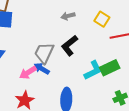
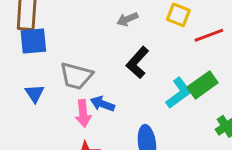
gray trapezoid: (44, 53) -> (76, 76), moved, turned -90
pink arrow: (28, 73) -> (83, 113), turned -54

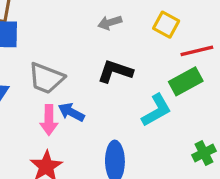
black L-shape: (137, 62) -> (115, 71), turned 60
green rectangle: (203, 85) -> (186, 81), moved

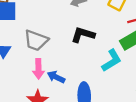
blue arrow: (71, 112) -> (56, 77), moved

